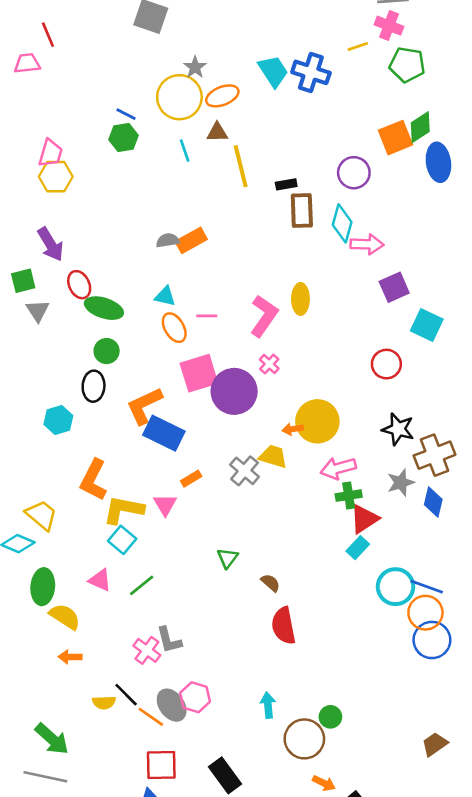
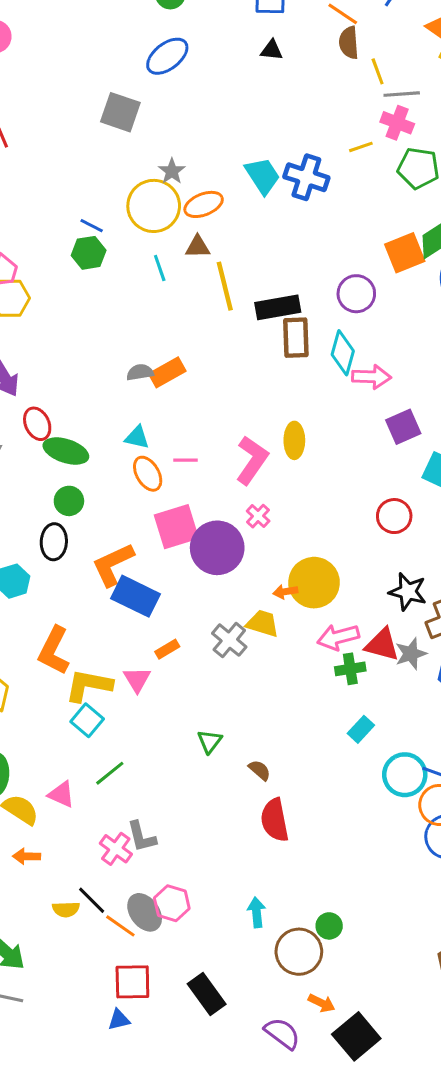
black rectangle: (286, 184) -> (278, 307), size x1.8
red triangle: (364, 519) -> (382, 645), moved, turned 48
pink triangle: (100, 580) -> (61, 794), moved

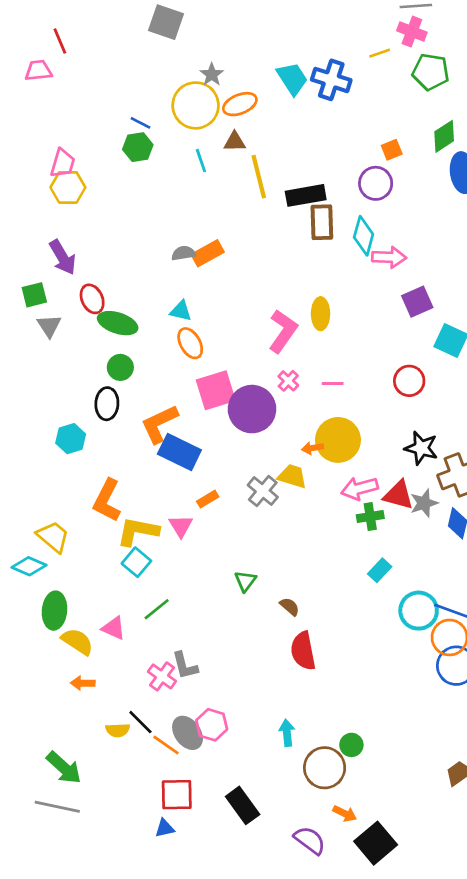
orange square: (405, 253) -> (392, 150), moved, size x0.6
pink line: (185, 460) -> (333, 384), moved

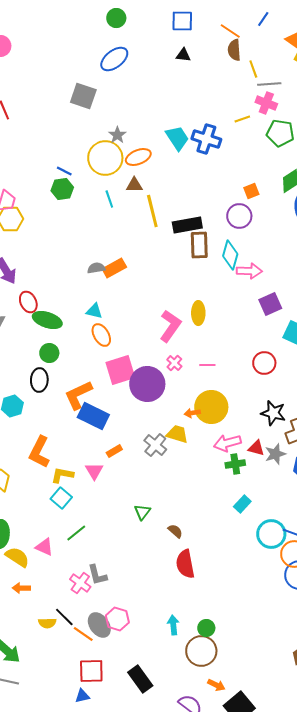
red triangle: (398, 495) -> (256, 448), size x0.7
yellow L-shape: (138, 531) -> (62, 475), size x0.7
green circle: (351, 745) -> (206, 628), moved

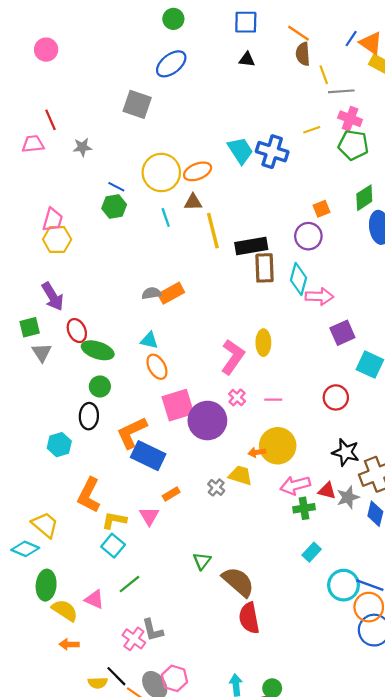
blue line: (263, 19) -> (351, 39), moved
pink cross: (266, 103) -> (350, 119), moved
gray star: (117, 135) -> (82, 147), moved, turned 30
gray cross: (155, 445) -> (216, 487), size x0.7
brown semicircle: (175, 531) -> (238, 582), size x2.0

